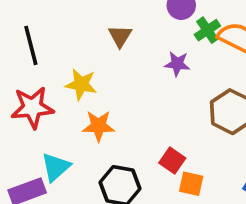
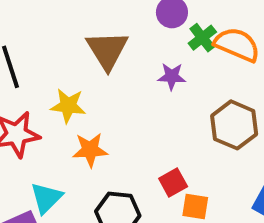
brown triangle: (120, 36) -> (107, 50), size x1.6
red square: (172, 161) -> (173, 183), turned 30

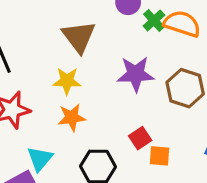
purple star: (172, 76) -> (136, 74), moved, size x1.6
yellow star: (68, 106) -> (67, 81), moved

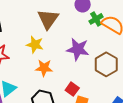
orange star: (72, 117) -> (44, 68), moved
red square: (140, 138) -> (72, 89), turned -32

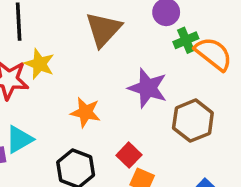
yellow star: (35, 45) -> (39, 64), moved

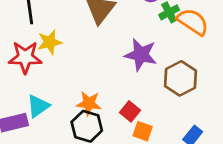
yellow star: (39, 64) -> (50, 42), turned -30
orange star: (85, 112) -> (89, 103), moved

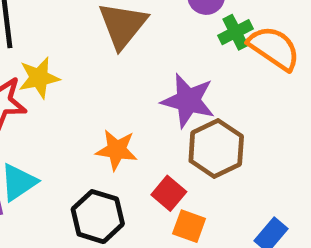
brown hexagon: (180, 78) -> (216, 149), moved
orange star: (89, 103) -> (117, 150), moved

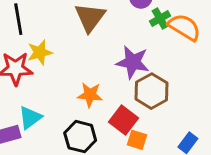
red square: (169, 193) -> (124, 120), size x1.4

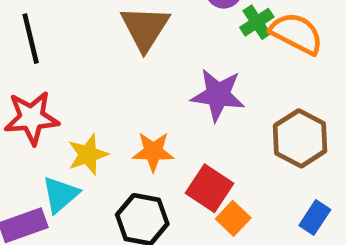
yellow star: (40, 52) -> (88, 155), moved
brown hexagon: (151, 91) -> (300, 138), moved
orange square: (137, 140) -> (233, 218), turned 30

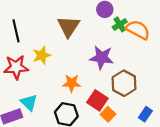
brown hexagon: (300, 138) -> (124, 83), moved
yellow star: (88, 155) -> (42, 55), moved
cyan triangle: (60, 195) -> (29, 102), turned -36

